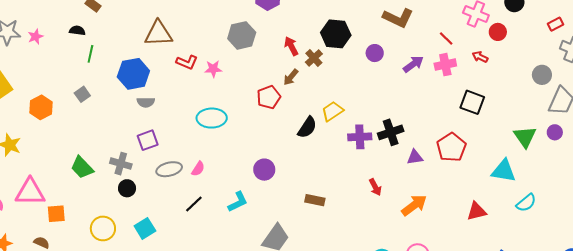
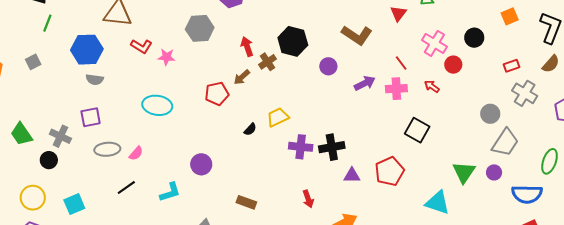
black semicircle: (307, 127) -> (250, 129), size x0.6
black circle: (127, 188) -> (49, 160), moved

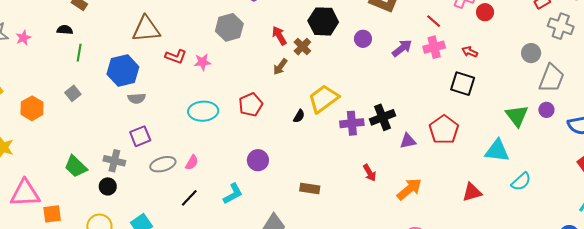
red arrow: (432, 86) -> (470, 52), moved
red pentagon: (217, 94) -> (251, 105), moved
yellow trapezoid: (278, 117) -> (323, 99), size x1.4

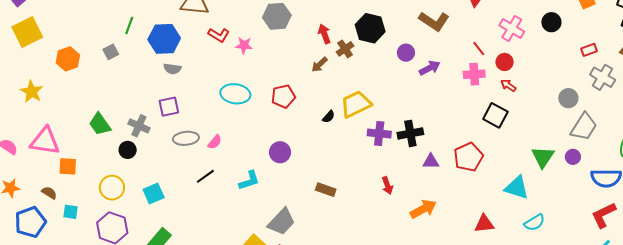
red circle: (485, 12) -> (505, 62), moved
purple arrow: (402, 48) -> (430, 68), moved
green line: (79, 53) -> (129, 26), moved

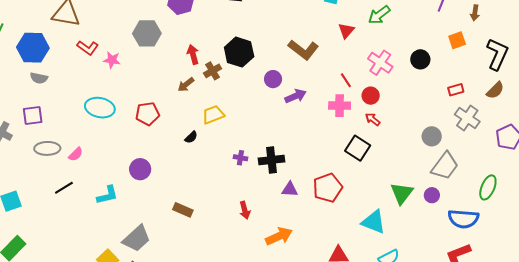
yellow trapezoid: (356, 104) -> (213, 115), moved, size x0.7
purple cross: (379, 134) -> (240, 158), size x0.6

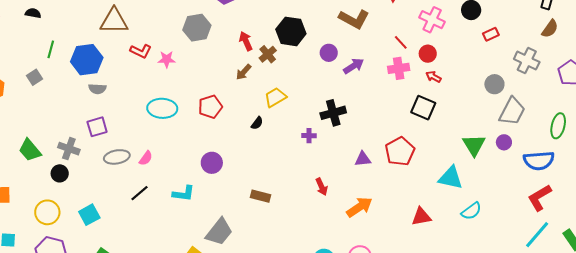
red rectangle: (456, 90) -> (491, 34), moved
black cross: (271, 160) -> (333, 113), moved
cyan L-shape: (107, 195) -> (184, 194), turned 30

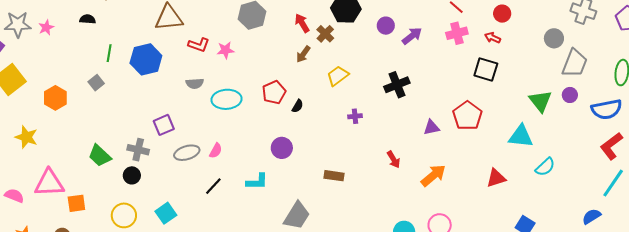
red circle: (428, 54) -> (502, 14), moved
gray semicircle: (97, 89) -> (195, 84), moved
black semicircle: (257, 123) -> (298, 106), moved
purple cross: (309, 136) -> (355, 116), moved

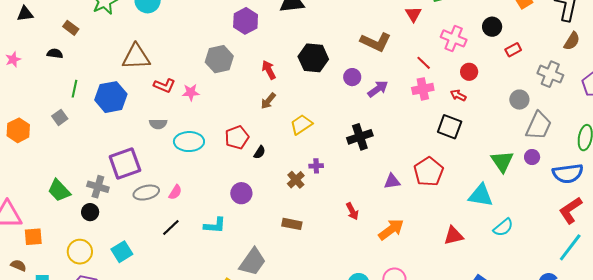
brown cross: (325, 34) -> (296, 180), moved
purple square: (164, 125) -> (125, 163), size x1.5

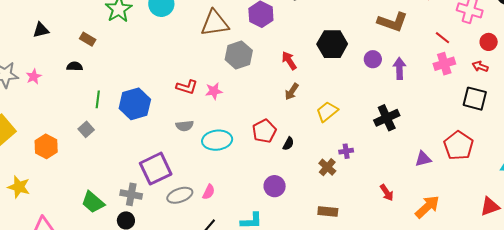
brown triangle: (136, 57) -> (215, 23), moved
purple arrow: (378, 89) -> (399, 68), turned -50

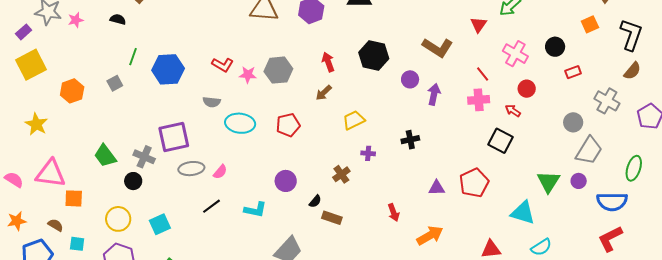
gray hexagon: (239, 55) -> (278, 70), moved
black cross: (387, 118) -> (410, 140), size x0.7
black semicircle: (288, 144) -> (315, 201), moved
purple cross: (346, 151) -> (368, 153), moved

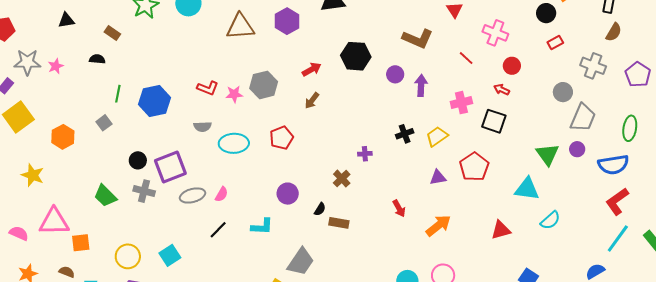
black circle: (555, 47) -> (546, 13), moved
red arrow: (328, 62) -> (312, 69), turned 90
pink cross: (479, 100) -> (461, 103), moved
yellow trapezoid: (354, 120) -> (437, 136), moved
black circle: (133, 181) -> (138, 160), moved

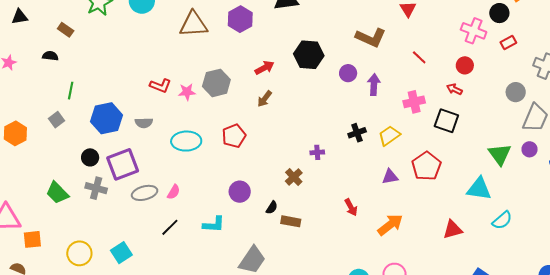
pink cross: (495, 33) -> (474, 31), moved
blue hexagon: (154, 101) -> (107, 118), moved
gray semicircle: (202, 127) -> (144, 123), moved

